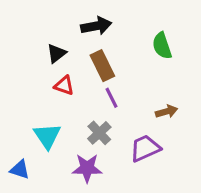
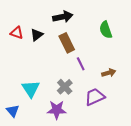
red triangle: (64, 86) -> (17, 33), moved
purple line: (112, 98) -> (81, 64), moved
blue triangle: (20, 170) -> (13, 111), turned 32

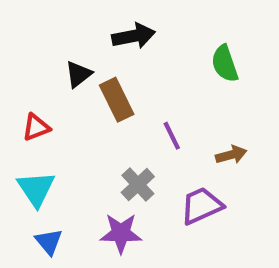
red triangle: (17, 33) -> (36, 127), moved, turned -40
brown rectangle: (67, 43) -> (117, 100), moved
cyan triangle: (31, 89) -> (36, 189), moved
blue triangle: (13, 111) -> (49, 242), moved

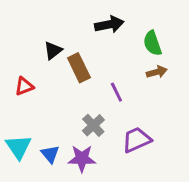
black arrow: (134, 36) -> (109, 24), moved
brown arrow: (231, 155) -> (157, 72), moved
cyan triangle: (36, 189) -> (18, 147), moved
blue triangle: (49, 242) -> (50, 154), moved

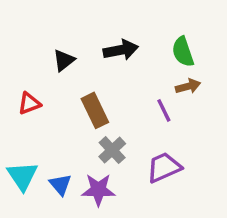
black arrow: (109, 24) -> (121, 50), moved
brown rectangle: (79, 68) -> (95, 110), moved
purple line: (116, 92) -> (164, 110), moved

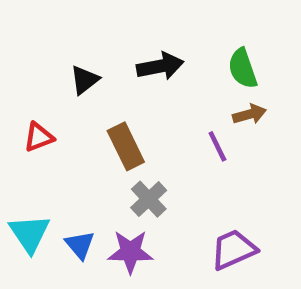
purple trapezoid: (164, 167) -> (233, 249), moved

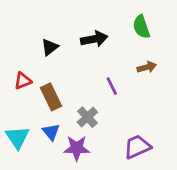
green semicircle: (243, 68) -> (141, 27), moved
brown rectangle: (126, 146) -> (51, 97), moved
purple line: (217, 146) -> (112, 86), moved
blue triangle: (80, 245) -> (51, 132), moved

